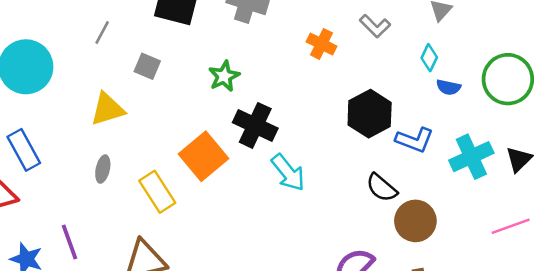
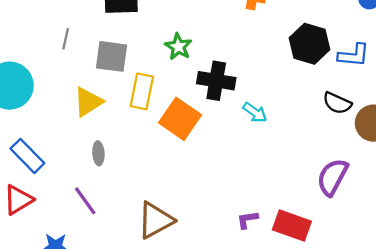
gray square: (147, 66) -> (112, 56), size x1.5
cyan arrow: (288, 172) -> (255, 112), size x0.7
yellow rectangle: (157, 192) -> (142, 91), moved, turned 60
purple line: (70, 242) -> (85, 201), moved

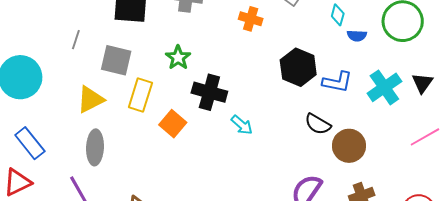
orange square: (180, 119) -> (173, 124), size x0.7
gray ellipse: (98, 153) -> (95, 147), size x1.6

